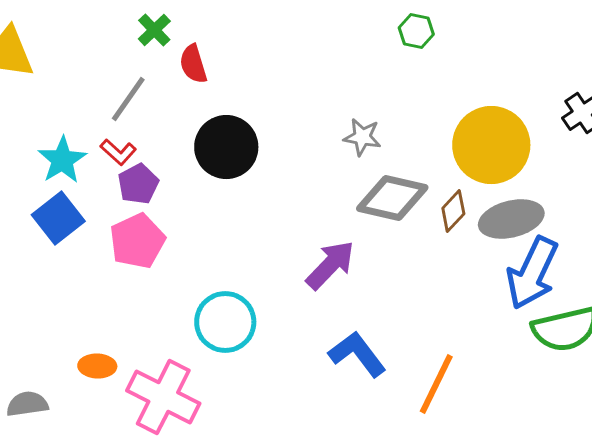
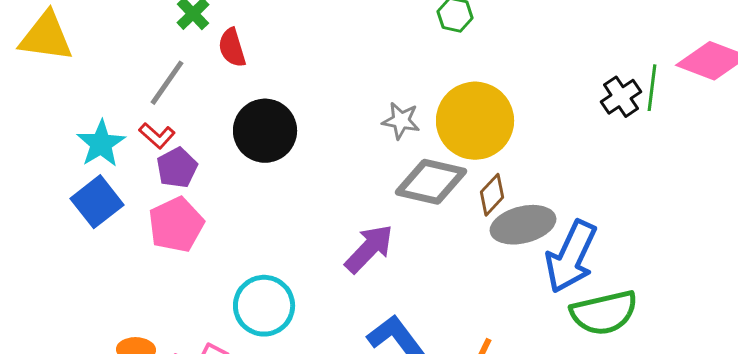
yellow circle: (491, 145) -> (475, 121), moved
gray ellipse: (511, 219) -> (523, 225), moved

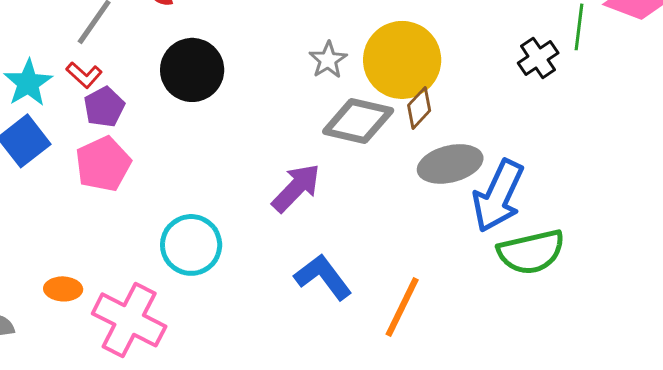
black cross: (621, 97) -> (538, 58), moved
gray star: (401, 121) -> (328, 60), turned 30
brown diamond: (492, 195) -> (419, 108), moved

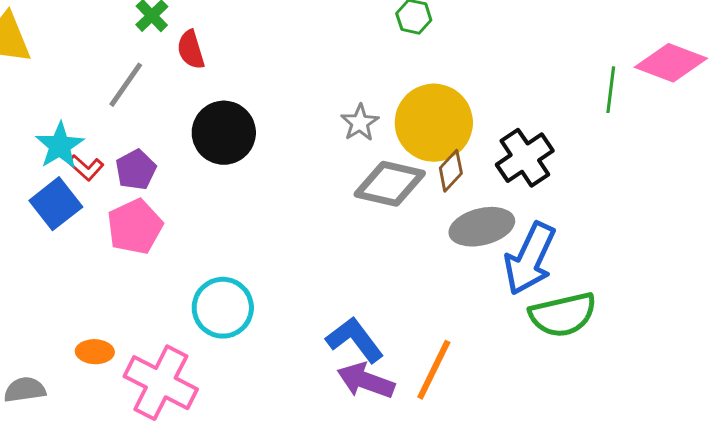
black cross: (538, 58) -> (525, 158), moved, size x1.4
red L-shape: (84, 75) -> (86, 168), moved
purple arrow: (296, 188) -> (366, 381), moved, turned -114

